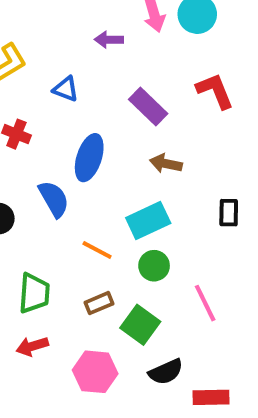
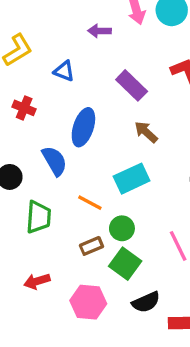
brown arrow: (166, 164) -> (146, 132), turned 30
green circle: (154, 266) -> (122, 228), moved
green trapezoid: (34, 293) -> (38, 217), moved

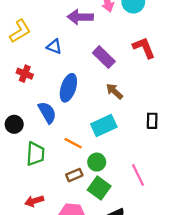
purple arrow: (99, 31) -> (80, 17), size x1.5

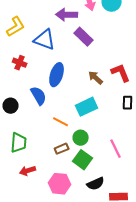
blue triangle: (54, 46) -> (45, 40), size x1.6
red L-shape: (144, 48) -> (121, 73), moved
purple rectangle: (104, 57) -> (84, 37), moved
green trapezoid: (35, 154) -> (19, 143), moved

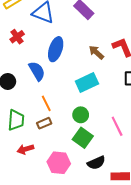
red cross: (20, 63) -> (17, 37), turned 32
orange line: (61, 122) -> (46, 103), moved, turned 35
brown rectangle: (62, 149) -> (44, 123), moved

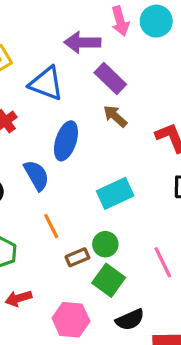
brown arrow: (96, 52) -> (115, 116), moved
brown rectangle: (44, 123) -> (77, 257), moved

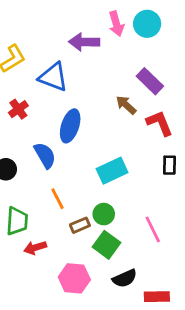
purple rectangle: (110, 79) -> (150, 81), moved
brown arrow: (115, 116) -> (126, 105), moved
red arrow: (18, 298) -> (35, 248), moved

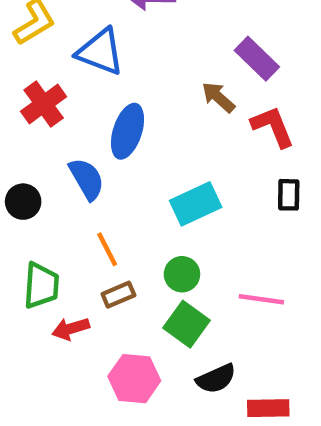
red cross: (18, 109) -> (44, 104), size x1.4
brown rectangle: (80, 225) -> (118, 295), moved
pink line: (153, 229) -> (261, 299), turned -56

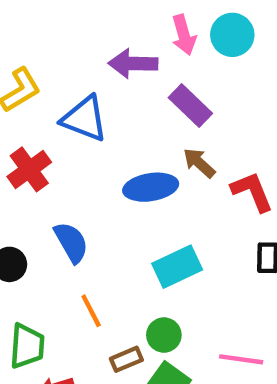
purple rectangle: (257, 59) -> (190, 105), moved
blue ellipse: (128, 131) -> (151, 187), moved, turned 63
brown rectangle: (118, 295) -> (126, 359), moved

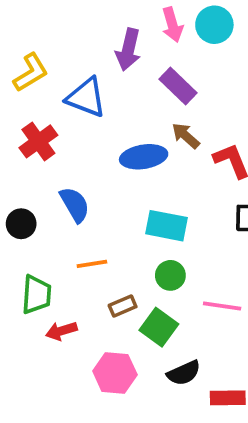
purple arrow: (133, 64) -> (128, 50), turned -78
cyan rectangle: (177, 267) -> (167, 226), turned 36
orange line: (91, 311) -> (92, 264), turned -72
green circle: (164, 335) -> (170, 275), moved

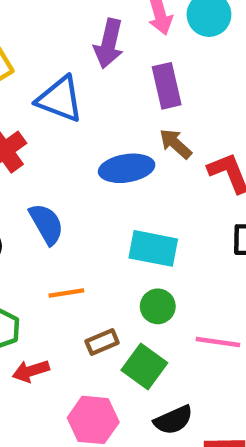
purple rectangle: (178, 86) -> (167, 86), turned 33

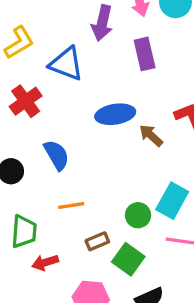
brown arrow: (176, 144) -> (151, 135), moved
cyan rectangle: (153, 248) -> (172, 201), moved, turned -72

